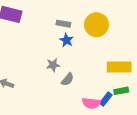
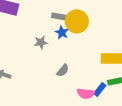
yellow circle: (96, 25) -> (77, 21), moved
gray star: (53, 65) -> (41, 42), moved

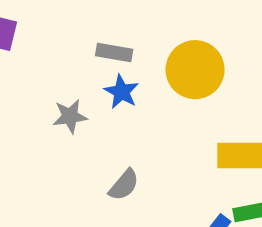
yellow circle: (77, 21) -> (195, 70), moved

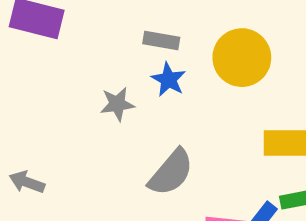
gray semicircle: (124, 185) -> (171, 172), size x1.5

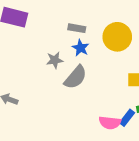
gray semicircle: (171, 172) -> (76, 77), moved

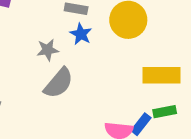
gray semicircle: (76, 77) -> (59, 83), moved

